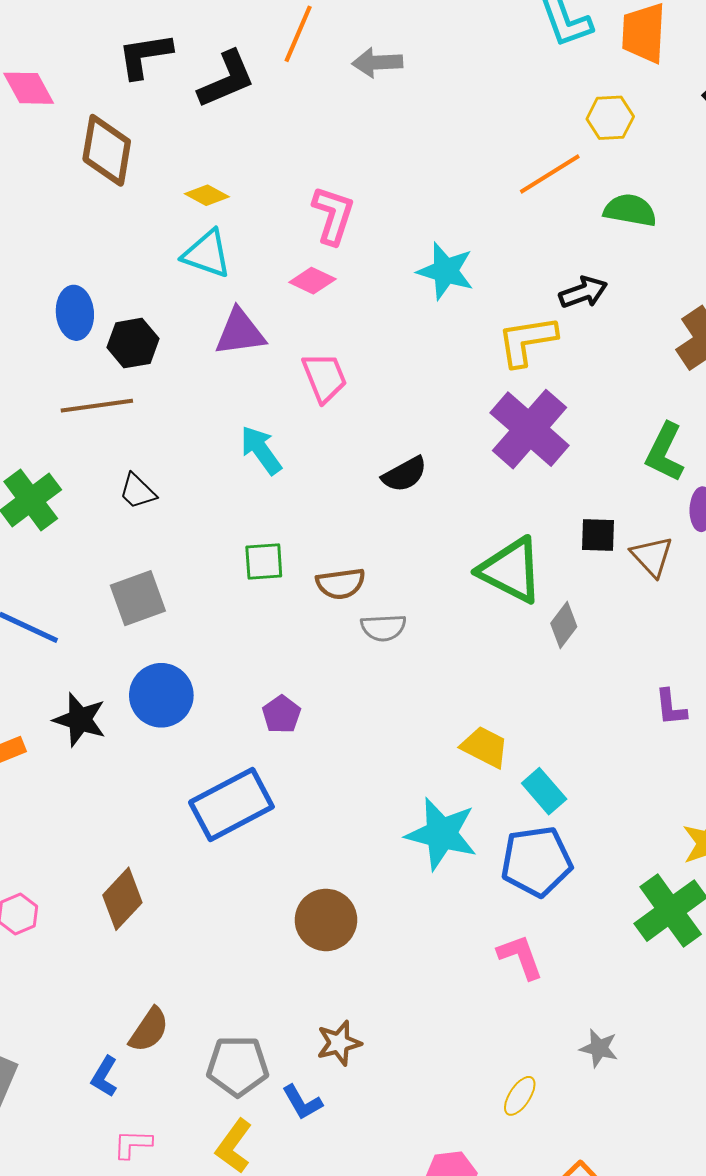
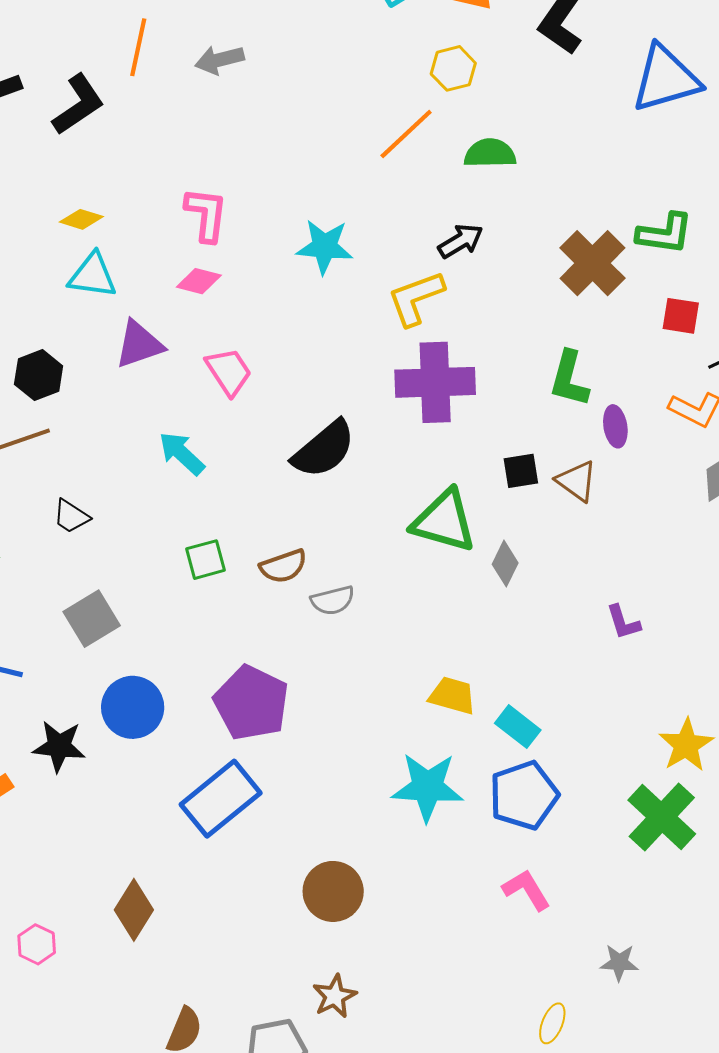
purple cross: (530, 429) -> (435, 382), turned -32
black semicircle: (405, 474) -> (324, 449), size x1.5
purple pentagon: (281, 714) -> (251, 703), size x2.0
brown star: (339, 1043) -> (335, 996), moved

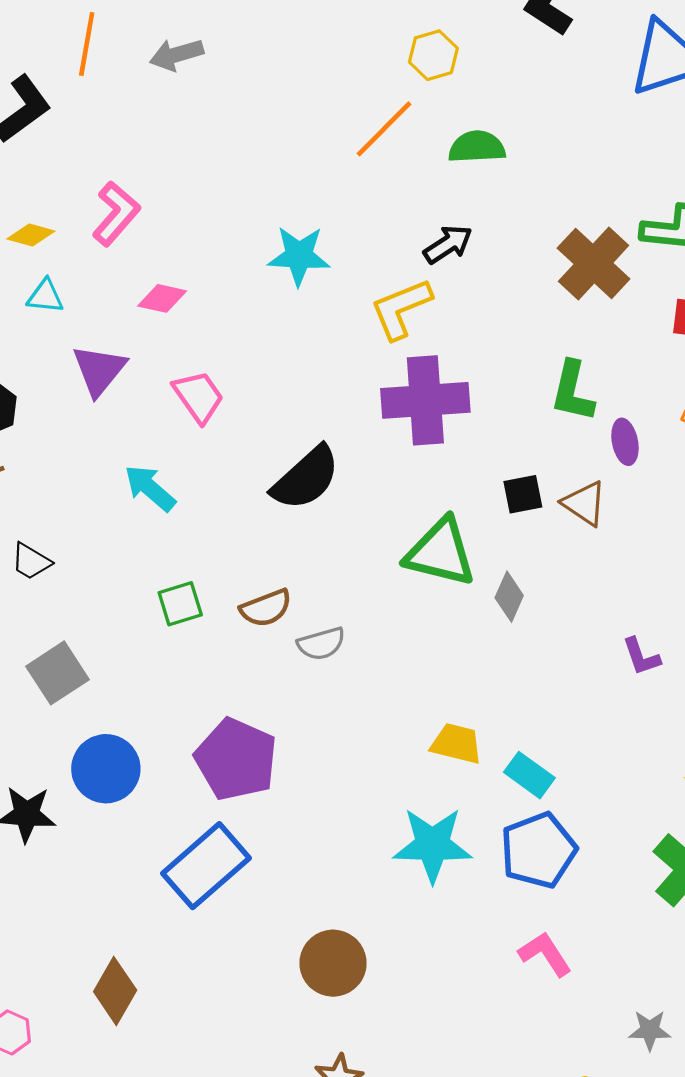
pink L-shape: (206, 214) -> (116, 214), moved, turned 36
cyan triangle: (93, 276) -> (45, 296), size x0.7
purple triangle: (139, 344) -> (99, 370), turned -30

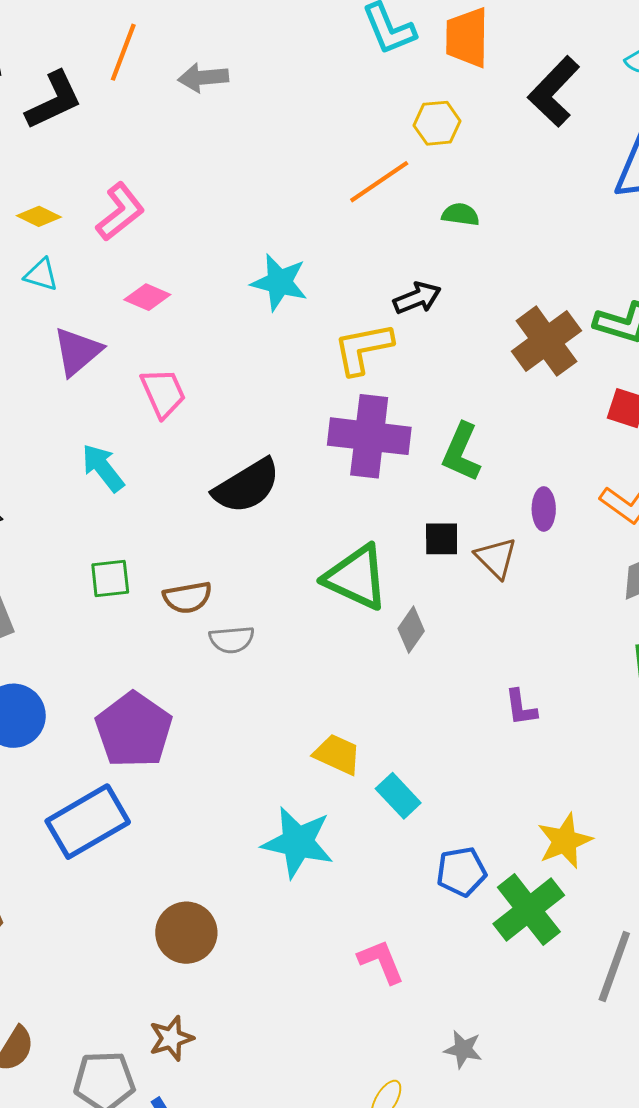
green semicircle: (477, 147) -> (460, 214), size x0.7
green L-shape: (572, 391) -> (461, 452), moved
blue pentagon: (539, 850) -> (461, 872), moved, size x0.7

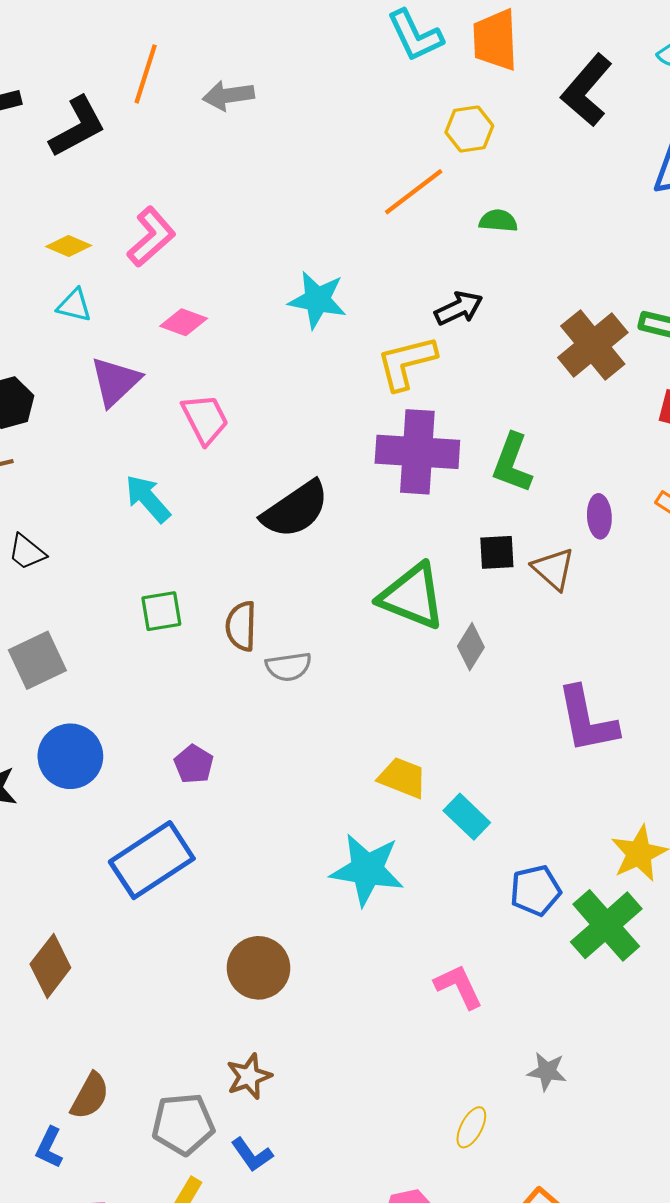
brown semicircle: (187, 597) -> (241, 626), turned 105
purple L-shape: (521, 707) -> (587, 720), size x1.8
purple pentagon: (134, 730) -> (194, 764), size x0.5

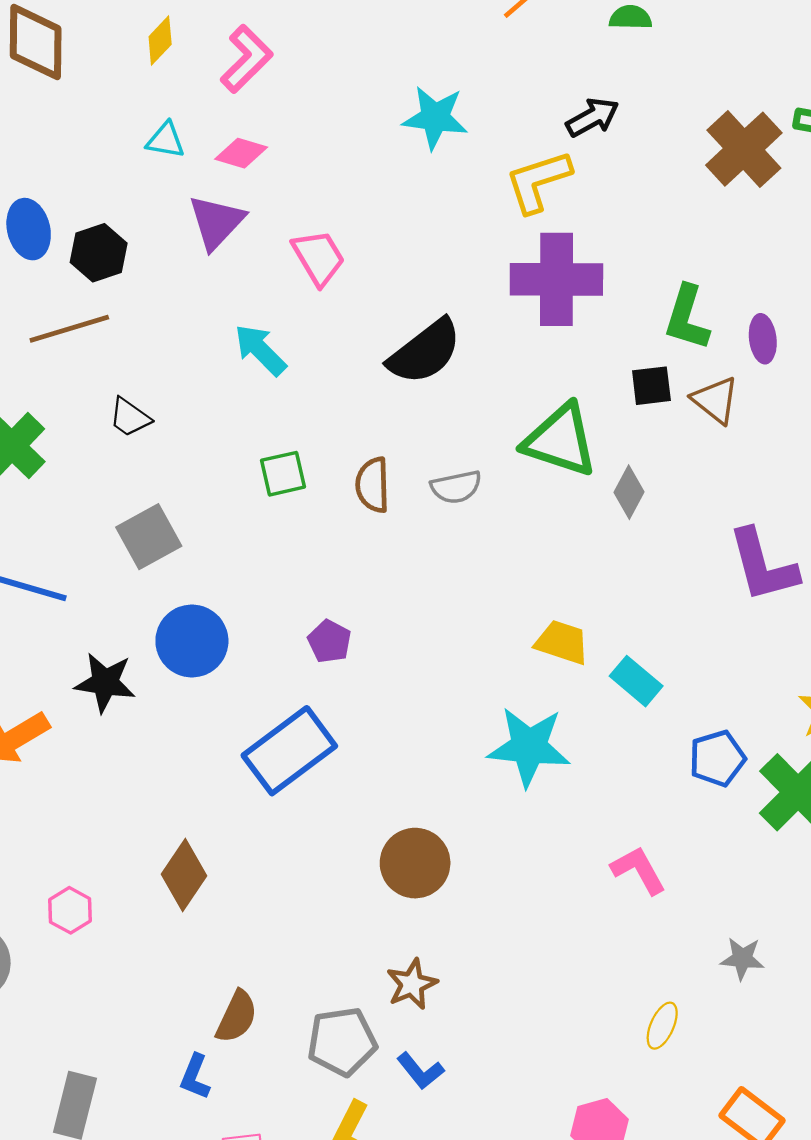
yellow diamond: (69, 246) -> (160, 40), moved, turned -66
pink diamond: (184, 322) -> (241, 153), moved
green L-shape: (512, 463) -> (687, 318), moved
gray semicircle: (289, 667) -> (456, 487), moved

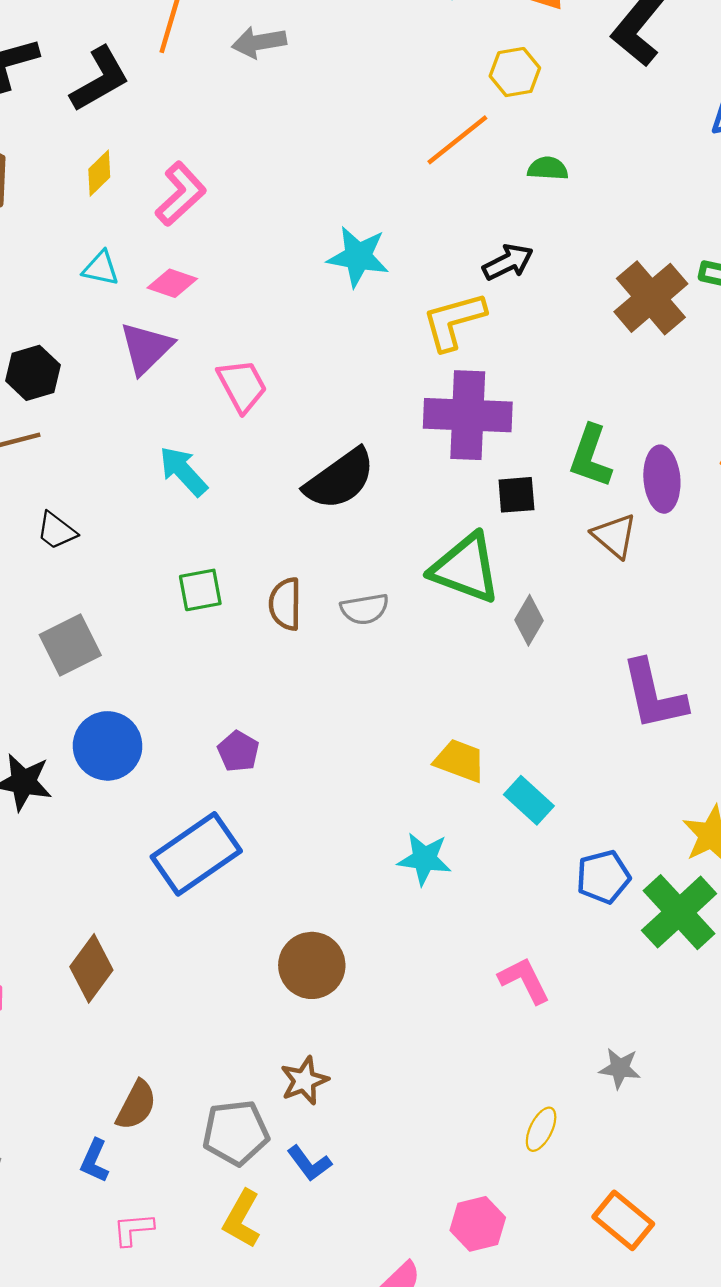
purple ellipse: (763, 339) -> (662, 479), size x1.4
black square: (651, 386) -> (516, 495), moved
cyan star: (529, 747) -> (424, 859), size x0.7

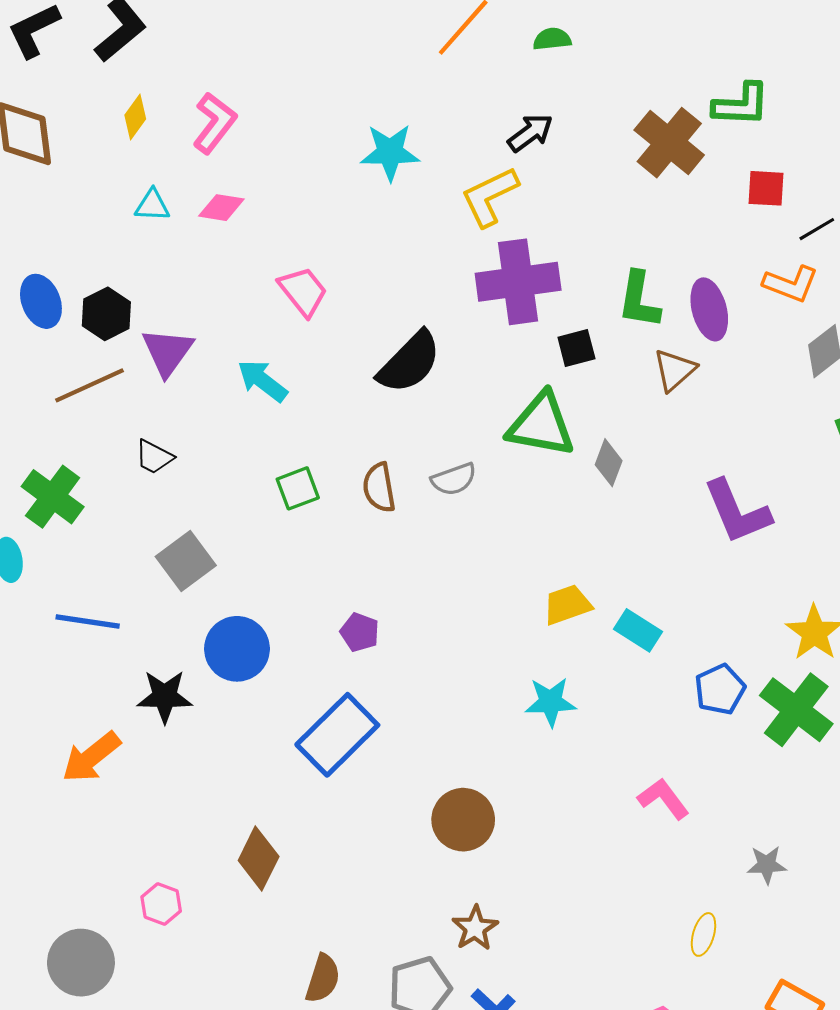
purple triangle: (146, 348) -> (167, 352), moved
brown triangle: (615, 536) -> (674, 370), turned 48
yellow trapezoid: (460, 761) -> (567, 605), turned -30

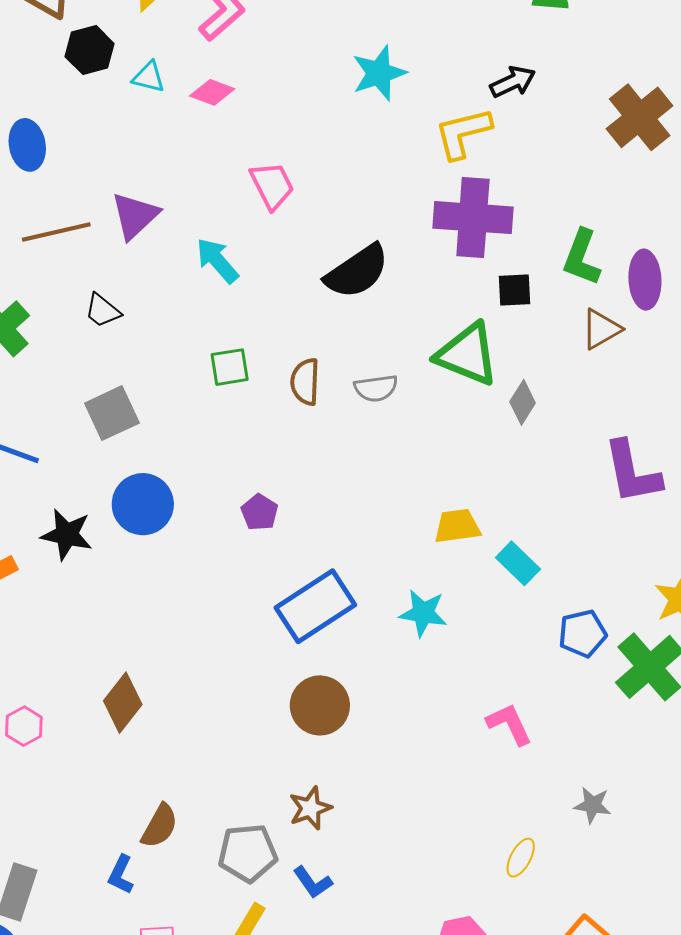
cyan star: (390, 152) -> (379, 73), turned -30
black hexagon: (106, 314) -> (90, 50), moved
blue rectangle: (337, 735) -> (315, 606), moved

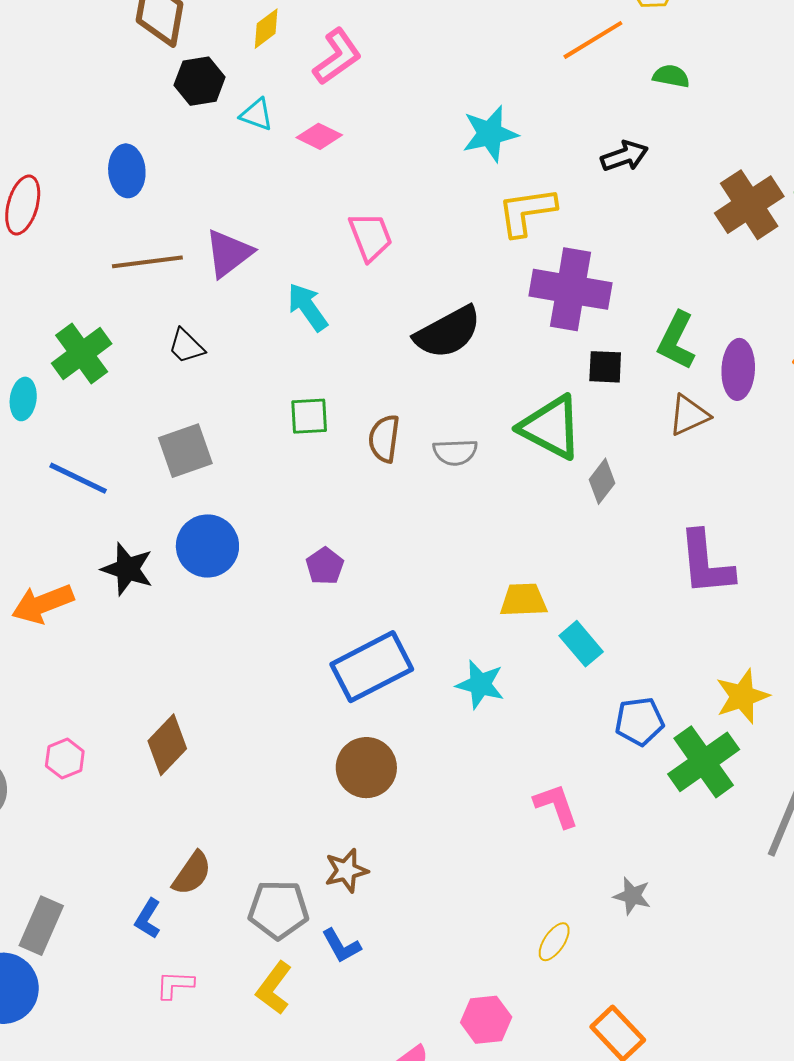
yellow L-shape: (463, 133) -> (527, 212), moved

